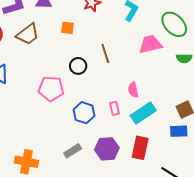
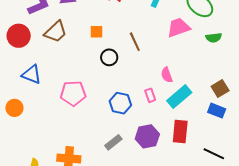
orange square: (67, 28) -> (97, 32), moved
pink pentagon: (51, 89) -> (73, 93), moved
blue rectangle: (179, 131) -> (217, 111), turned 30

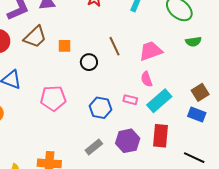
pink trapezoid: (178, 28) -> (151, 51), moved
orange square: (97, 32) -> (64, 46), moved
pink rectangle: (150, 95) -> (130, 100), turned -56

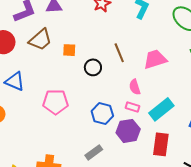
pink semicircle: (147, 79) -> (135, 87), moved
purple hexagon: (128, 141) -> (128, 131), moved

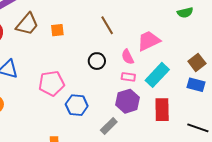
pink trapezoid: (155, 59) -> (149, 41), moved
black circle: (93, 67) -> (97, 61), moved
blue hexagon: (102, 114) -> (77, 105), moved
gray rectangle: (94, 152) -> (109, 126), moved

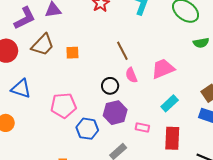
pink semicircle: (128, 57) -> (131, 75), moved
cyan rectangle: (157, 75) -> (170, 103), size x0.7
pink rectangle: (128, 77) -> (142, 127), moved
purple hexagon: (128, 101) -> (115, 113), moved

